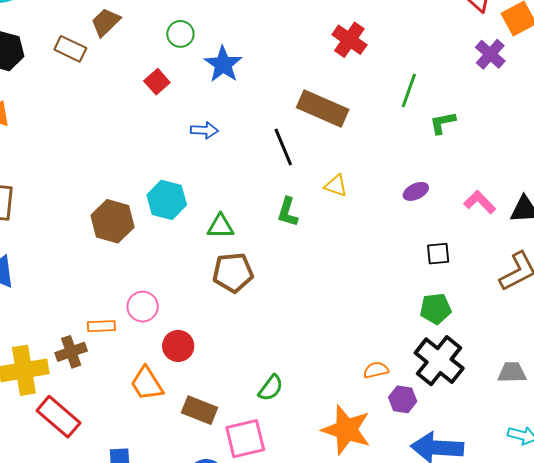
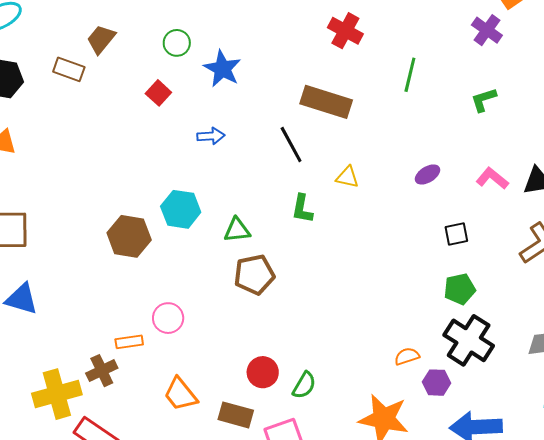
green L-shape: (443, 123) -> (484, 100), moved
red circle: (178, 346) -> (263, 372), moved

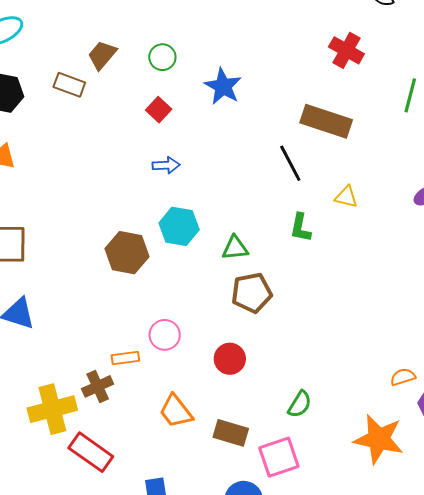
green circle: (177, 43) -> (162, 57), moved
blue arrow: (211, 136) -> (166, 165), moved
red circle: (263, 372) -> (230, 359), moved

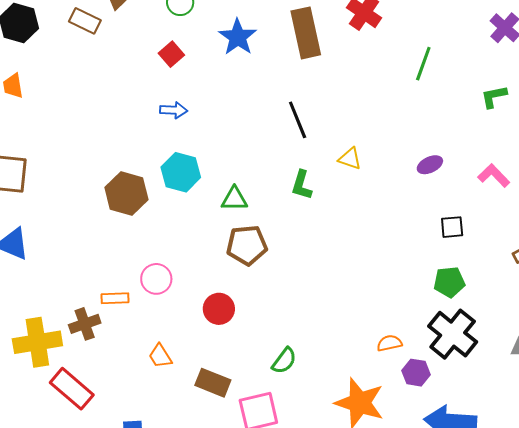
brown rectangle: (326, 121) -> (306, 33), moved, turned 54
orange trapezoid: (176, 411) -> (160, 356), size x0.7

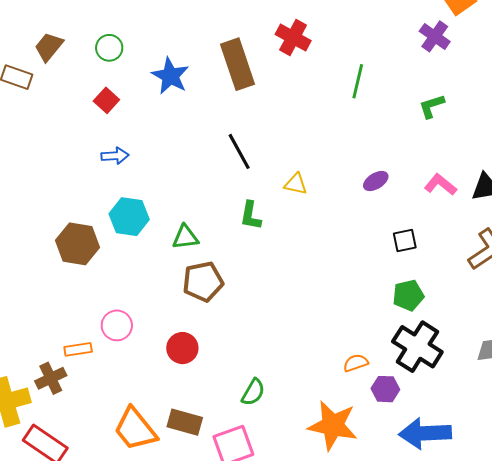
orange trapezoid: (160, 356) -> (135, 429), moved, size x1.8

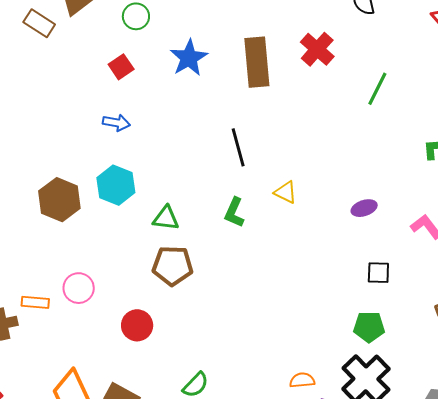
green line: (358, 81) -> (377, 89), moved

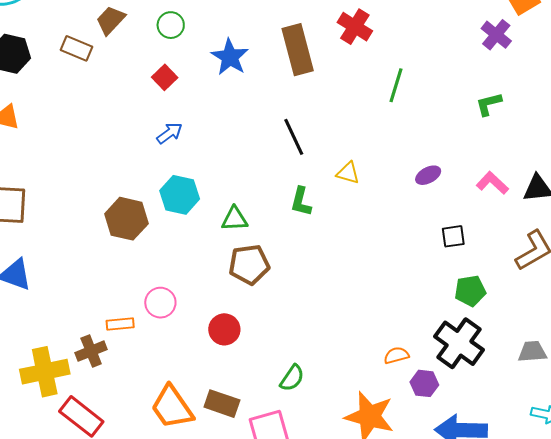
green line: (377, 89) -> (396, 85), moved
blue arrow: (116, 123) -> (169, 133), turned -36
green pentagon: (369, 327) -> (470, 291), moved

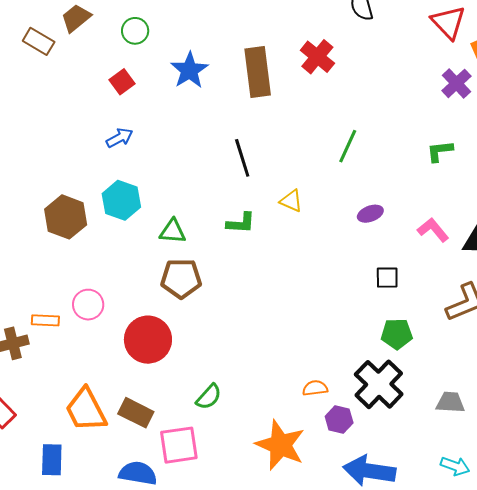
green line: (396, 85) -> (348, 146), moved
green L-shape: (301, 202) -> (241, 223), turned -108
red circle: (224, 329) -> (148, 340), size x1.5

